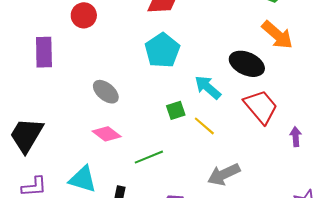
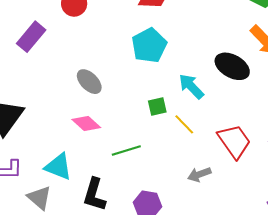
purple rectangle: (44, 52) -> (31, 37), turned 36
red trapezoid: (261, 107) -> (234, 141), moved
gray arrow: (224, 174) -> (199, 174), size x0.7

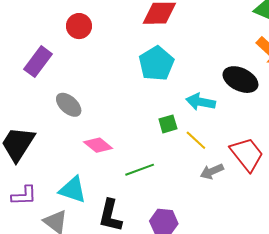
gray ellipse: (89, 82) -> (69, 105), moved
cyan arrow: (191, 86) -> (201, 102), turned -32
gray arrow: (199, 174) -> (212, 171), moved

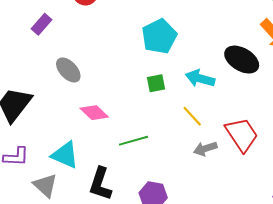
purple rectangle: (38, 62) -> (42, 24), size x0.7
green square: (168, 124) -> (156, 83), moved

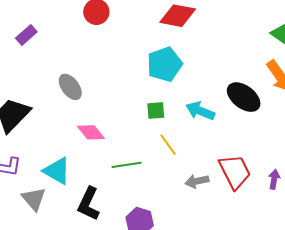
purple rectangle: (42, 24) -> (26, 35), moved
yellow line: (192, 116) -> (168, 145), moved

